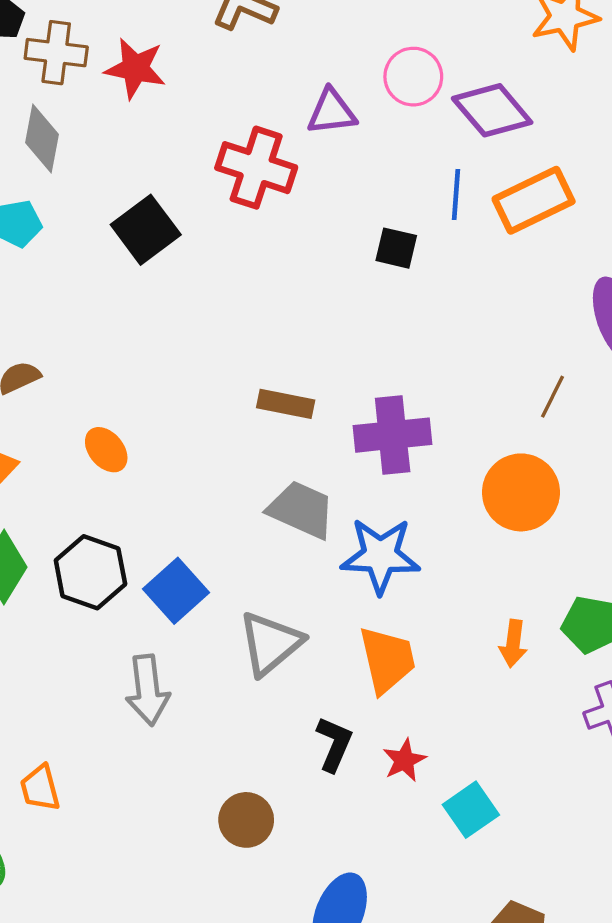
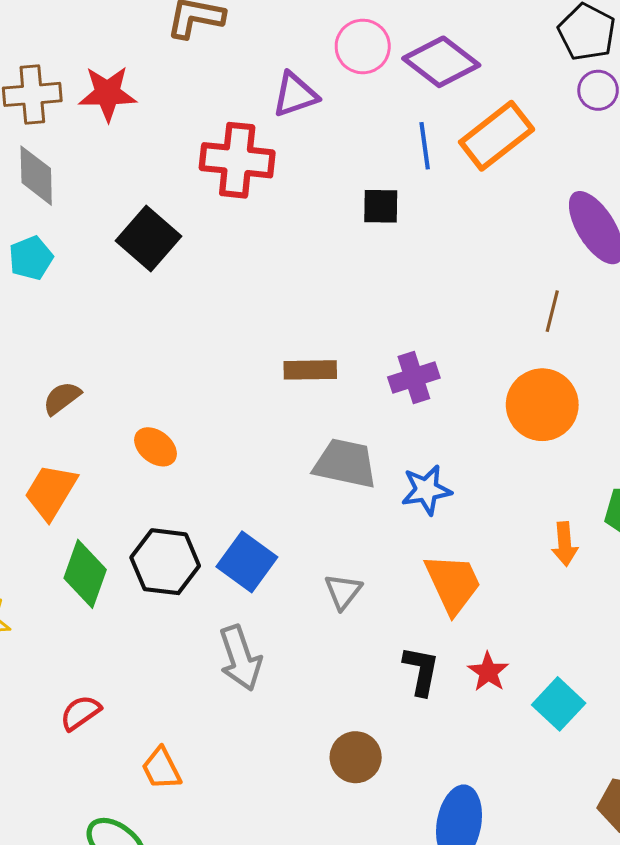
purple cross: (393, 435) -> (414, 378), size x0.7
blue star: (380, 556) -> (426, 490), size x0.7
gray triangle: (270, 643) -> (343, 591), size x0.6

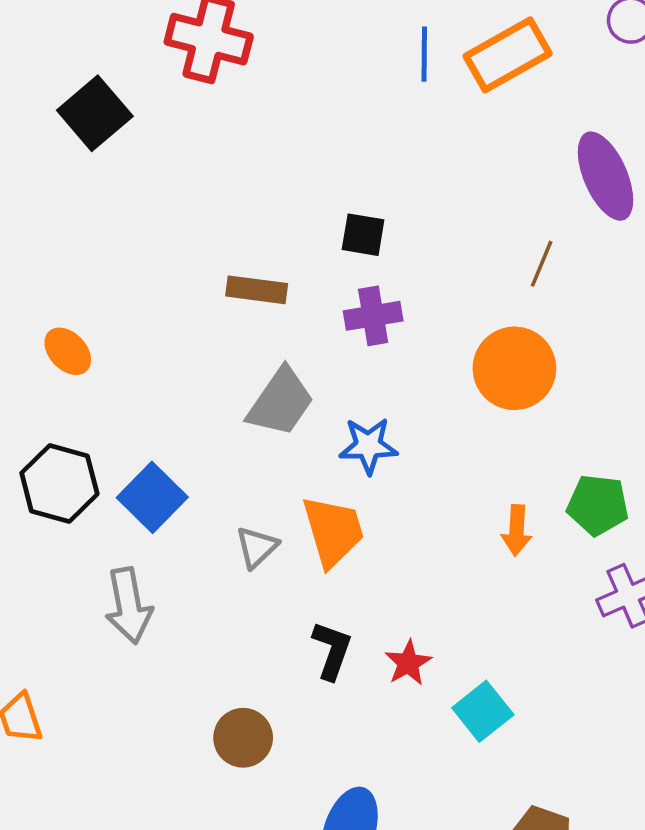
black square: (381, 206) -> (363, 235), moved
gray trapezoid: (345, 463) -> (281, 402), turned 104
orange trapezoid: (453, 584) -> (333, 531), moved

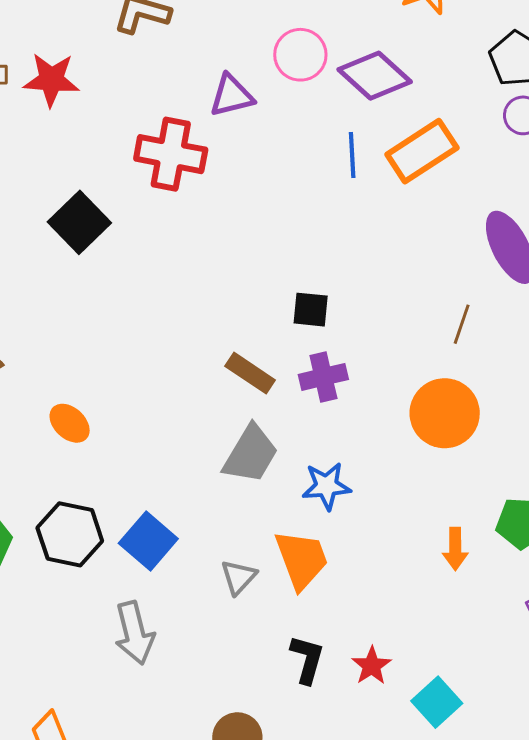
brown rectangle: (257, 290) -> (250, 373), moved, turned 30

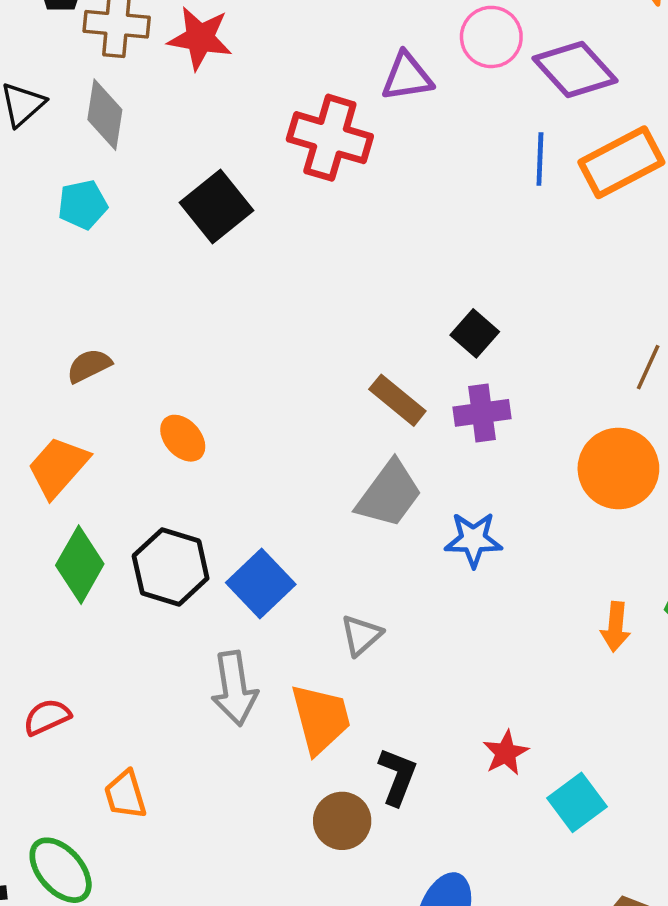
black square: (311, 310) -> (475, 333), turned 30
orange trapezoid: (302, 559) -> (321, 719), moved
black L-shape: (307, 659) -> (397, 777), moved

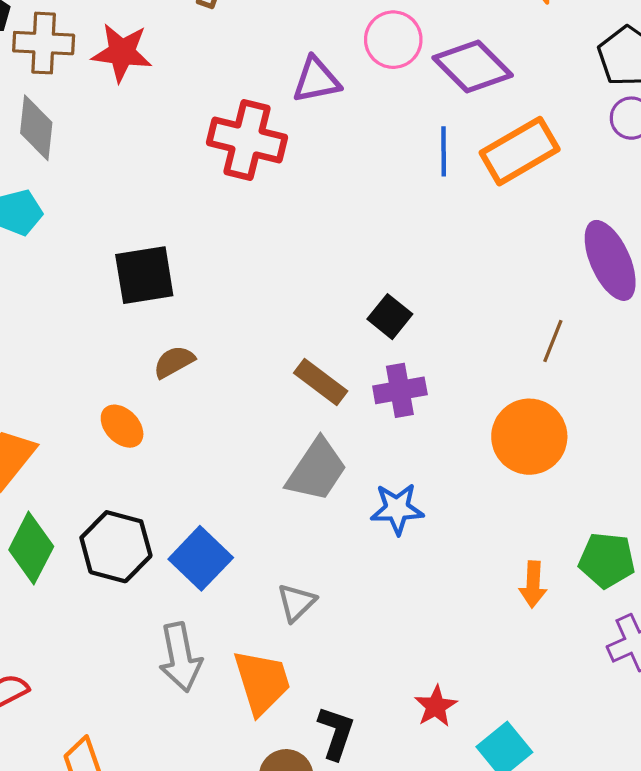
black square: (217, 207) -> (144, 275), moved, turned 32
brown semicircle: (89, 366) -> (174, 362), moved

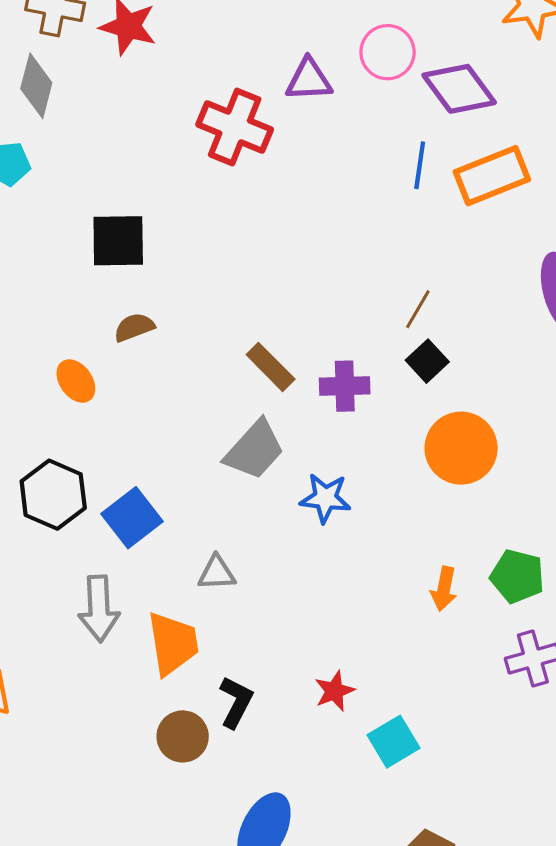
black square: (390, 317) -> (427, 361), moved
brown line: (553, 341) -> (418, 309), moved
gray triangle: (296, 603) -> (217, 573), turned 33

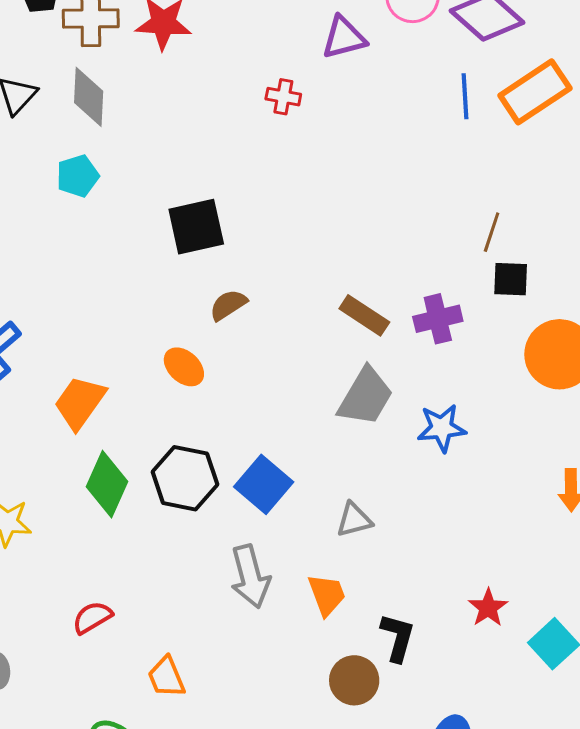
red cross: (235, 127) -> (283, 97), size x0.5
black square: (427, 361) -> (511, 279), turned -33
orange trapezoid: (173, 643) -> (327, 595), size x0.7

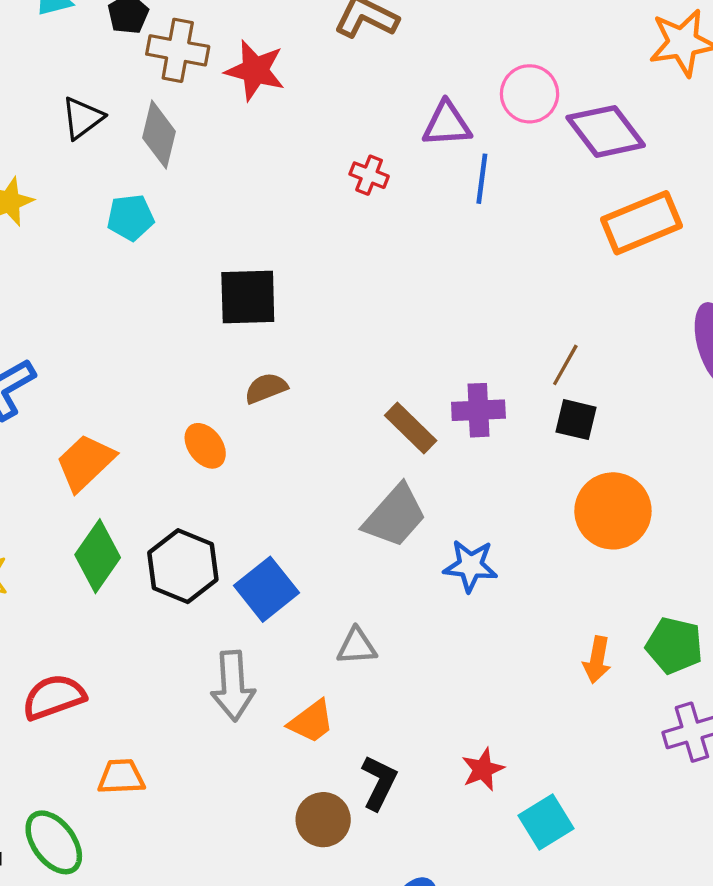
blue line: (465, 96) -> (482, 179), moved
purple cross: (438, 319) -> (478, 410), moved
orange trapezoid: (327, 595) -> (311, 722), turned 63
red semicircle: (92, 618) -> (54, 697), size x1.4
orange trapezoid: (166, 677) -> (121, 777), turned 99

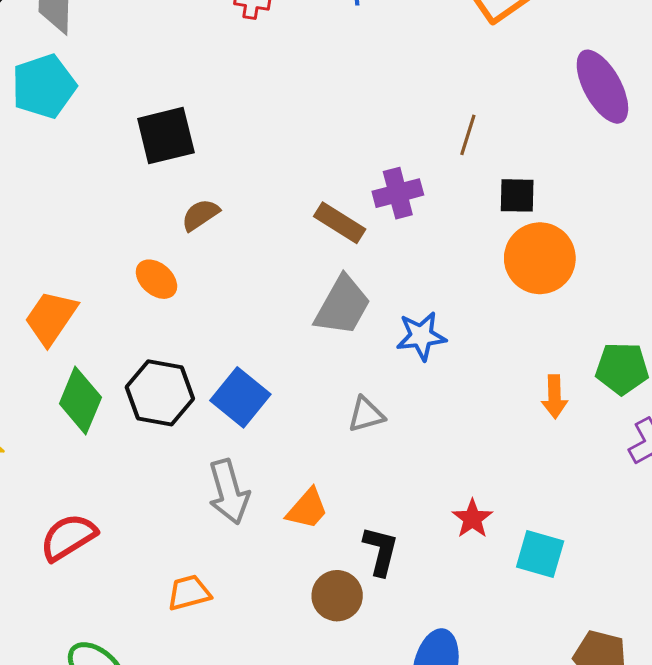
cyan pentagon: (131, 217) -> (44, 86), size x1.5
black square: (576, 420) -> (517, 195), moved
gray triangle: (357, 646) -> (366, 415), moved
orange trapezoid: (121, 777) -> (189, 593), moved
cyan square: (546, 822) -> (540, 554), turned -30

